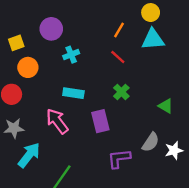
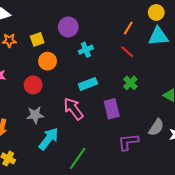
cyan rectangle: (73, 93) -> (88, 84), turned -30

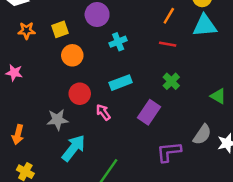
red line: (127, 52) -> (168, 44), turned -32
red circle: (33, 85) -> (80, 94), moved
pink arrow: (73, 109) -> (103, 112), size x0.6
purple rectangle: (112, 109) -> (149, 112), turned 48

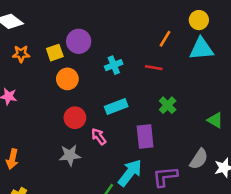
purple circle: (97, 15) -> (79, 41), moved
red line: (168, 44) -> (154, 68), moved
purple rectangle: (149, 112) -> (145, 136), turned -40
gray star: (57, 120) -> (70, 155), moved
cyan arrow: (74, 148) -> (130, 173), moved

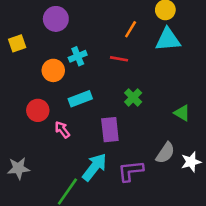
purple circle: (79, 41) -> (56, 19), moved
orange circle: (67, 79) -> (53, 70), moved
gray star: (70, 155) -> (18, 168), moved

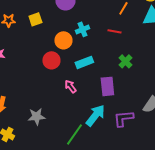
red circle: (38, 110) -> (51, 60), moved

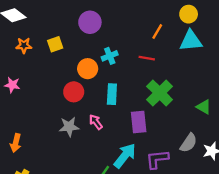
green cross: (125, 61) -> (160, 93), size x1.6
cyan rectangle: (84, 62) -> (112, 94), turned -66
gray star: (36, 116) -> (69, 127), moved

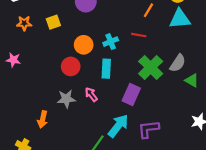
cyan cross: (110, 56) -> (111, 42), moved
purple rectangle: (139, 122) -> (131, 95), turned 30
orange arrow: (16, 143) -> (43, 119), moved
gray semicircle: (189, 143) -> (178, 63), moved

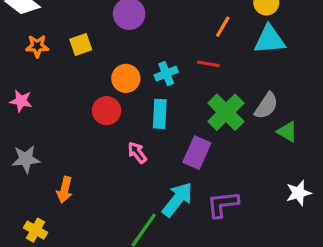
gray star: (66, 99) -> (26, 159), moved

